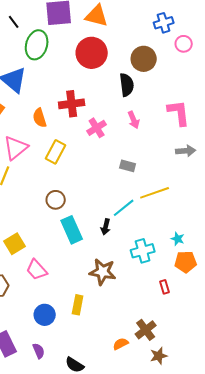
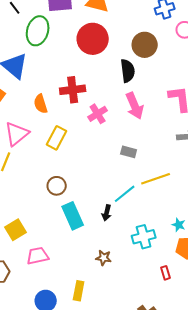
pink arrow: (134, 120) -> (135, 106), size x1.5
pink trapezoid: (37, 270) -> (38, 256), turned 120
brown star: (103, 272) -> (104, 258), size x0.6

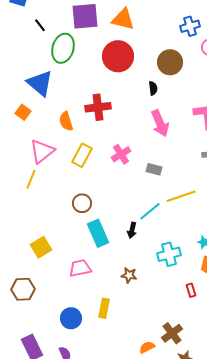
black semicircle: (128, 71) -> (153, 88), size x0.6
pink cross: (98, 114) -> (121, 154), moved
pink trapezoid: (38, 256) -> (80, 268), moved

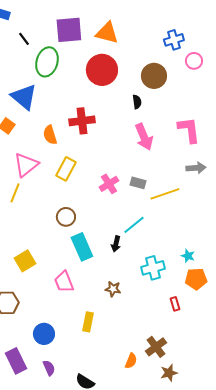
pink cross: (121, 154) -> (109, 184), moved
yellow line: (181, 196) -> (165, 194), moved
pink trapezoid: (80, 268) -> (64, 282), turned -100
blue circle: (71, 318) -> (44, 334), moved
orange semicircle: (147, 347) -> (131, 361), turned 140

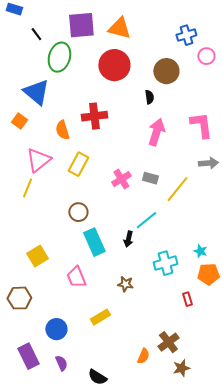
pink arrow: (144, 137) -> (156, 132), turned -140
yellow line: (165, 194) -> (177, 189), turned -32
yellow rectangle: (88, 322) -> (100, 317), turned 48

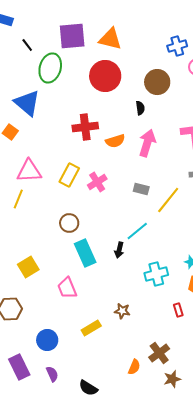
orange semicircle: (62, 130) -> (115, 141), moved, turned -90
pink triangle: (38, 160) -> (29, 171), turned 36
pink cross: (121, 179) -> (97, 182), moved
brown star: (125, 284) -> (122, 311), moved

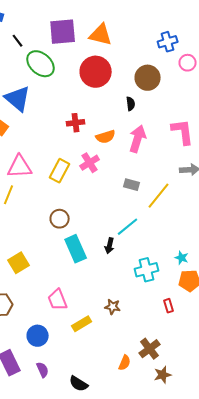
green ellipse: (50, 68) -> (41, 64), turned -64
red cross: (85, 127) -> (76, 123), size x0.7
pink cross: (97, 182) -> (90, 163), moved
pink trapezoid: (67, 288) -> (58, 300), moved

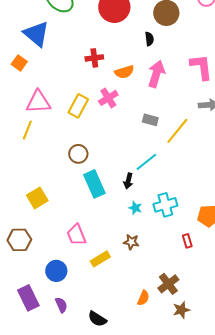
cyan star: (182, 258) -> (135, 208), moved

